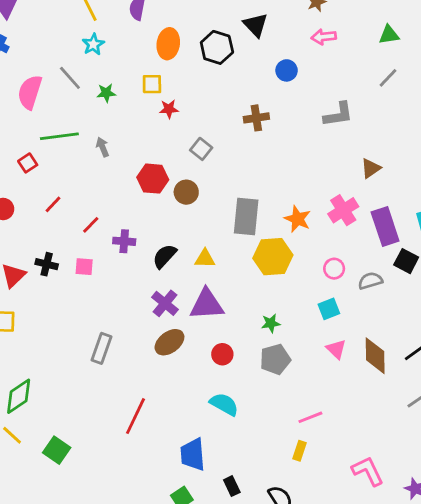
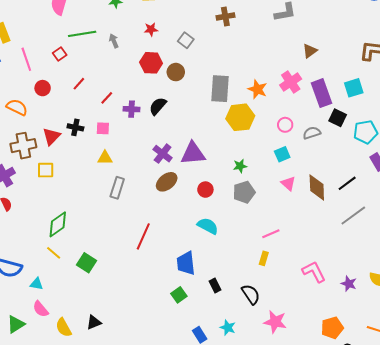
red star: (169, 109) -> (151, 29), moved
black semicircle: (165, 256) -> (158, 106), moved
yellow triangle: (205, 259) -> (105, 158), moved

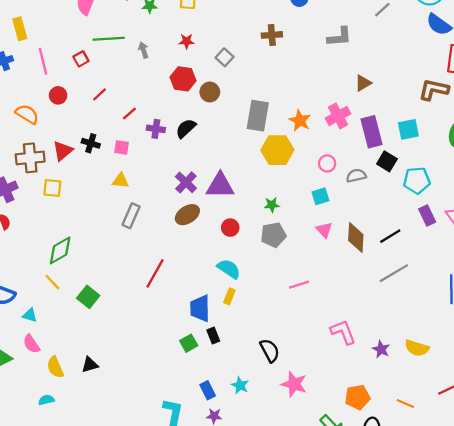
yellow rectangle: (264, 258) -> (229, 296), moved
black rectangle: (215, 285) -> (213, 336), moved

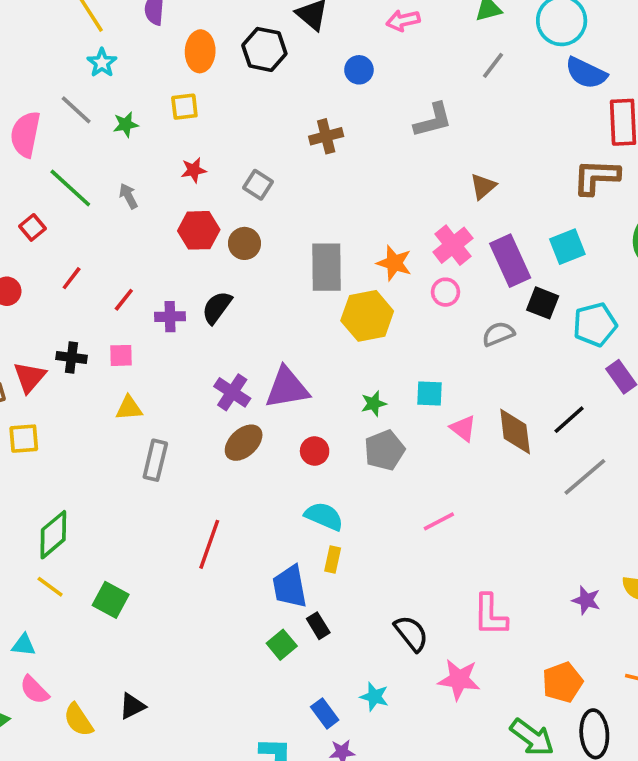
green line: (109, 39) -> (70, 188), turned 56
pink circle: (327, 163) -> (446, 292), moved
cyan square: (320, 196) -> (430, 393), moved, turned 30
pink L-shape: (343, 332) -> (490, 615), moved, turned -148

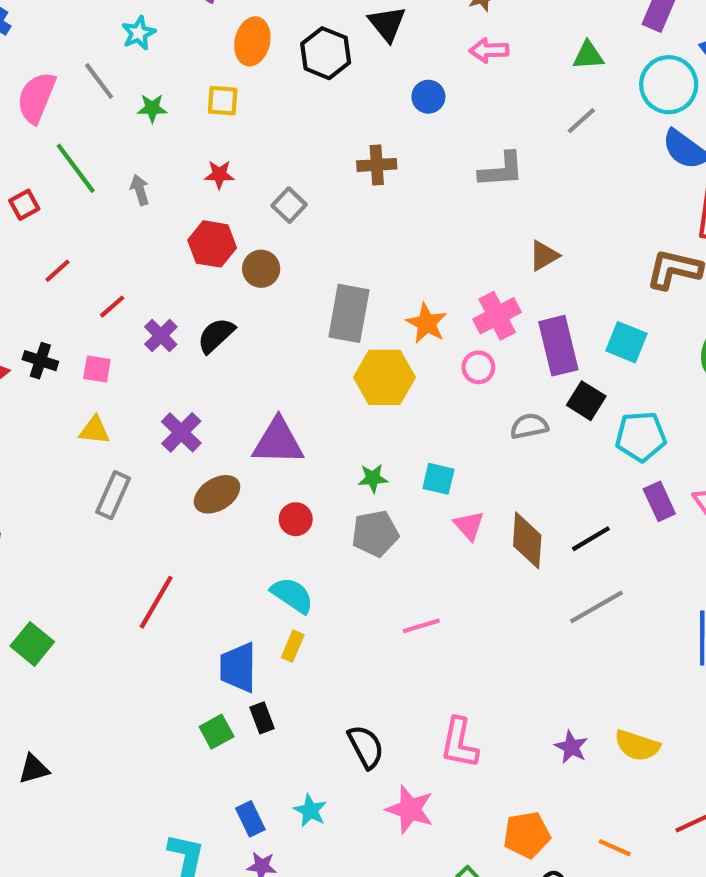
cyan square: (567, 247) -> (626, 342), turned 33
purple cross: (170, 317) -> (161, 336), turned 36
purple cross: (232, 392) -> (181, 432), moved

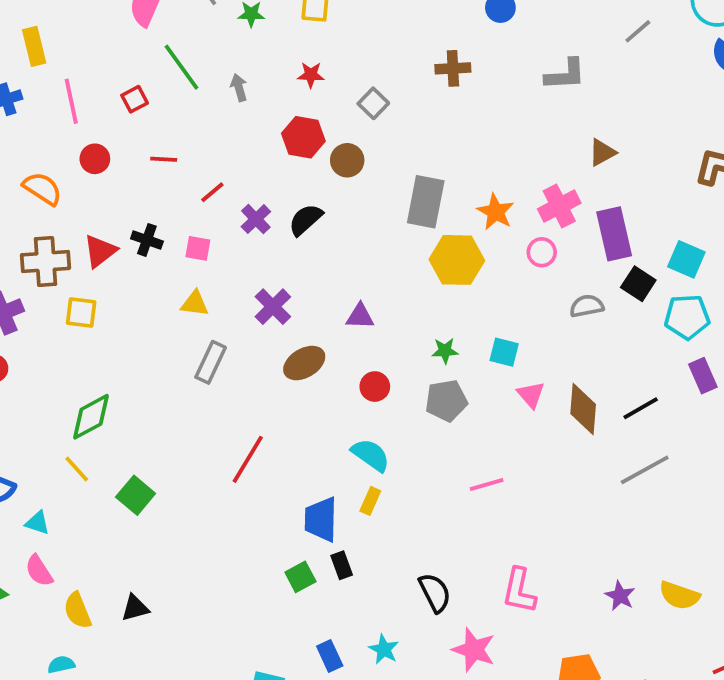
red line: (58, 271) -> (164, 159), turned 44
cyan square: (626, 342) -> (686, 259), moved
purple triangle: (278, 442) -> (360, 316), size x0.6

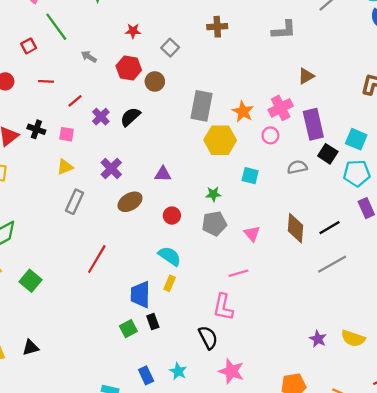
gray arrow: (239, 88) -> (89, 57), moved, turned -42
yellow triangle: (195, 304) -> (65, 167), turned -30
cyan square: (504, 352) -> (250, 176), moved
pink triangle: (531, 395) -> (252, 234), moved
pink L-shape: (519, 591) -> (223, 307), moved

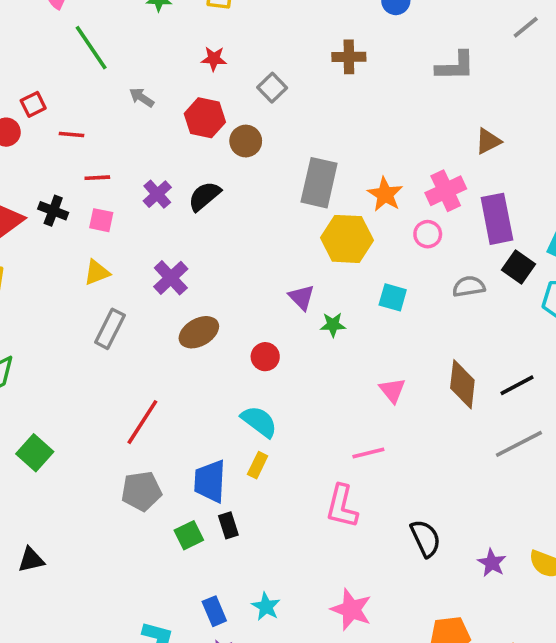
red square: (29, 46) -> (33, 104), moved
red line: (75, 101) -> (97, 178), moved, turned 35
purple triangle: (163, 174) -> (302, 297), moved, turned 42
gray pentagon: (214, 224) -> (141, 491), moved
black semicircle: (208, 338) -> (426, 538), moved

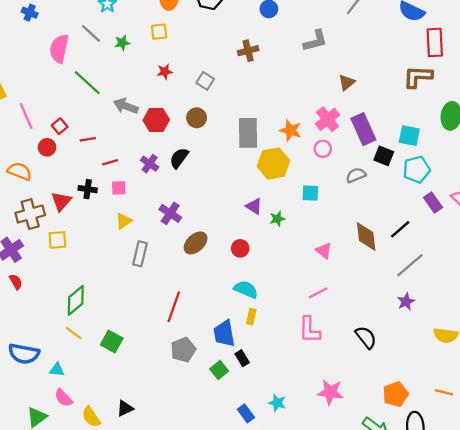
gray arrow: (142, 97) -> (126, 106), size x1.5
red hexagon: (205, 118) -> (156, 120), moved
purple star: (492, 563) -> (406, 302), moved, turned 30

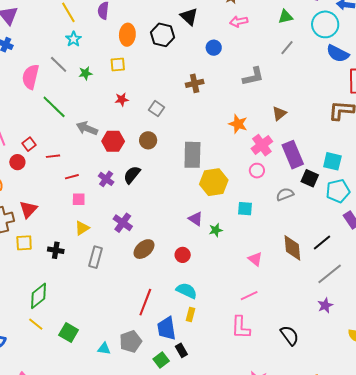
orange star: (291, 130) -> (238, 124), moved
black cross: (88, 189) -> (56, 250), moved
red line: (174, 307) -> (145, 302), moved
cyan triangle: (57, 370) -> (104, 349), moved

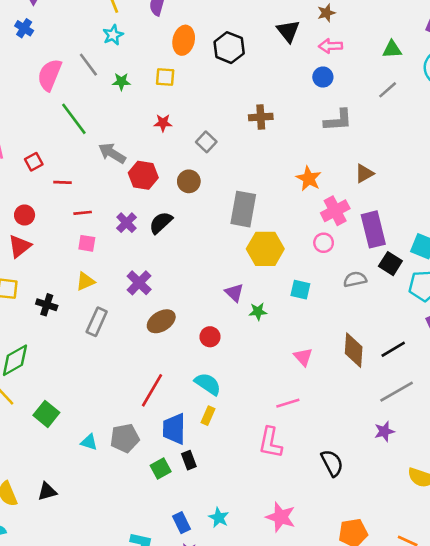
black triangle: (189, 17) -> (288, 31), moved
blue circle: (214, 48) -> (323, 77), moved
red circle: (17, 162) -> (25, 215), moved

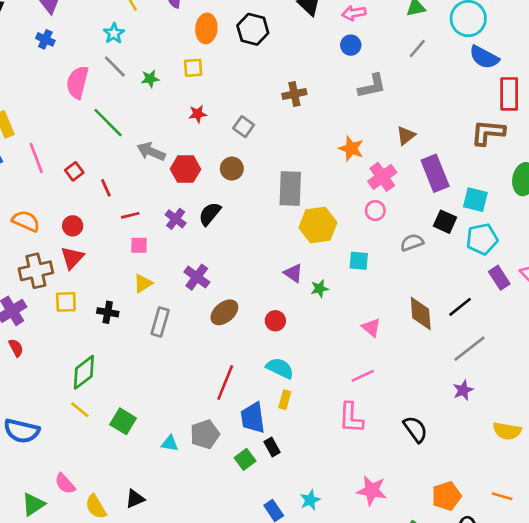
cyan star: (113, 35) -> (114, 33), moved
red line: (62, 182) -> (106, 188), turned 72
purple rectangle: (373, 229) -> (435, 173), moved
cyan star: (219, 518) -> (310, 500), turned 30

